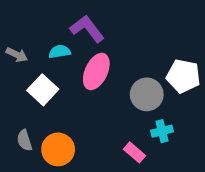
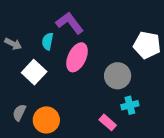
cyan semicircle: (60, 52) -> (48, 41), turned -70
white pentagon: (183, 76) -> (147, 45), moved
gray semicircle: (24, 140) -> (19, 113), turned 42

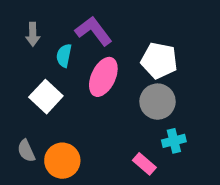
gray arrow: (13, 44) -> (33, 34), moved, turned 63
white pentagon: (147, 45) -> (159, 60), moved
gray semicircle: (19, 113) -> (26, 151), turned -49

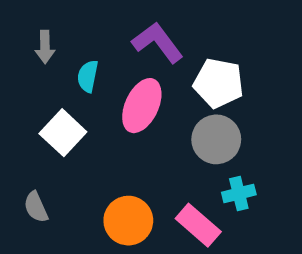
purple L-shape: (93, 31) -> (158, 42), moved
orange circle: (62, 161) -> (128, 221), moved
pink rectangle: (144, 164) -> (198, 225), size x1.4

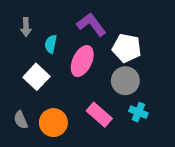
cyan cross: (239, 194) -> (138, 112), turned 36
orange circle: (128, 221) -> (53, 123), moved
pink rectangle: (198, 225) -> (99, 115), moved

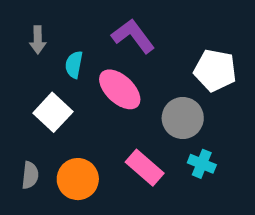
white pentagon: (127, 48) -> (215, 70), moved
pink ellipse: (82, 61) -> (120, 89), turned -72
gray semicircle: (21, 120) -> (30, 175), turned -150

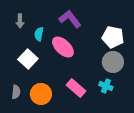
gray circle: (183, 118) -> (113, 62), moved

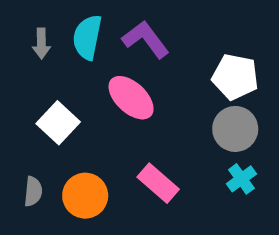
cyan semicircle: (39, 34) -> (87, 37), moved, size x1.5
cyan cross: (106, 86) -> (241, 179), moved, turned 32

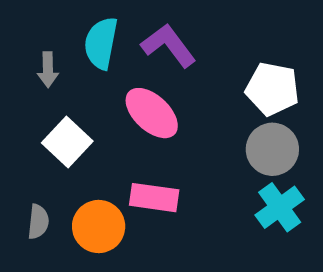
gray arrow: (41, 44) -> (48, 70), moved
cyan cross: (241, 179) -> (280, 207), size x1.4
pink rectangle: (158, 183) -> (154, 198), moved, turned -33

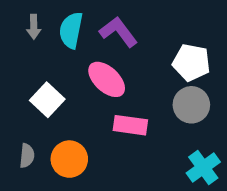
gray arrow: (48, 70) -> (34, 27), moved
pink rectangle: (154, 198) -> (130, 125), moved
cyan cross: (280, 207) -> (203, 168), moved

